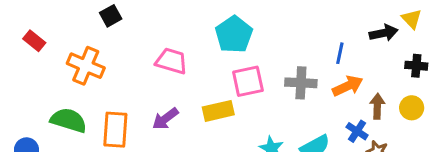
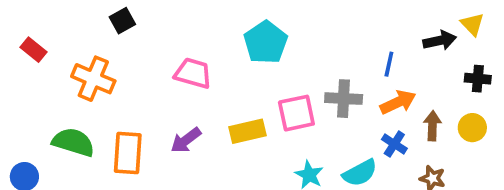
pink square: (248, 81) -> (296, 113), moved
blue cross: (357, 131) -> (394, 144), moved

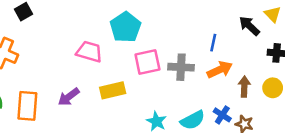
black arrow: (440, 41) -> (249, 26), turned -125
pink trapezoid: (193, 73) -> (89, 52), moved
pink square: (296, 113) -> (147, 62), moved
blue cross: (394, 144) -> (222, 115), moved

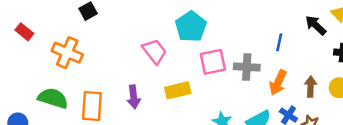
pink trapezoid: (89, 52) -> (154, 51), turned 36
orange arrow: (220, 70) -> (278, 83), moved, turned 140
purple arrow: (69, 97) -> (134, 97), turned -60

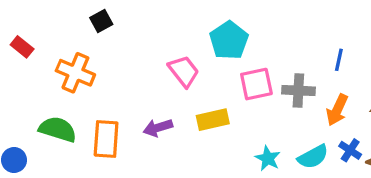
purple arrow: (134, 97) -> (158, 128), turned 80

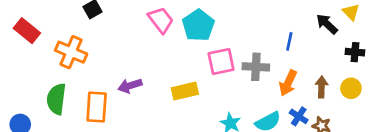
red rectangle: (22, 47) -> (27, 31), size x1.4
pink trapezoid: (184, 71) -> (161, 20), moved
purple arrow: (158, 128) -> (130, 86), moved
green semicircle: (58, 129) -> (56, 99), turned -100

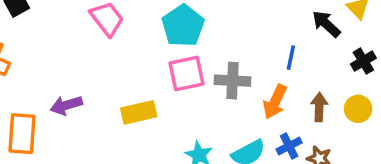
cyan pentagon: (198, 25) -> (183, 26), moved
blue line: (289, 41) -> (291, 58), moved
black cross: (355, 52) -> (363, 61), turned -36
blue cross: (299, 116) -> (289, 146), turned 30

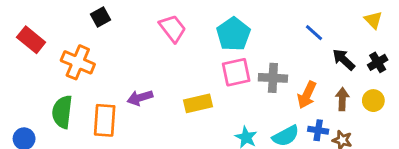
black arrow: (326, 24) -> (344, 60), moved
blue line: (291, 58) -> (314, 33), moved, turned -60
blue cross: (289, 146) -> (318, 130), turned 36

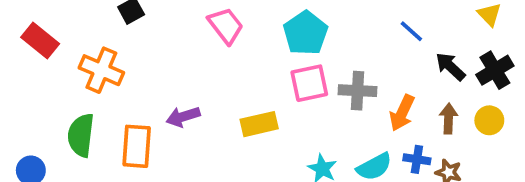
black cross: (378, 62) -> (495, 70), size x1.4

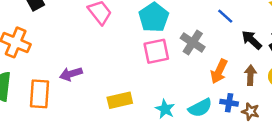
gray cross: (358, 91) -> (193, 42), moved, turned 30
yellow rectangle: (259, 124) -> (120, 100), moved

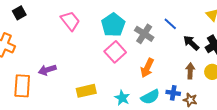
gray cross: (193, 42) -> (144, 34), moved
pink square: (156, 51) -> (115, 52), turned -30
orange arrow: (219, 71) -> (147, 68), moved

